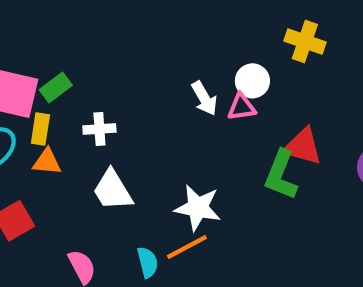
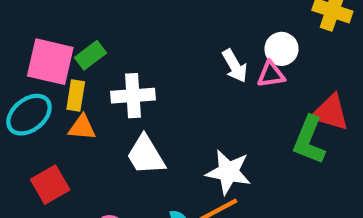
white cross: (99, 129) -> (133, 96), size x1.4

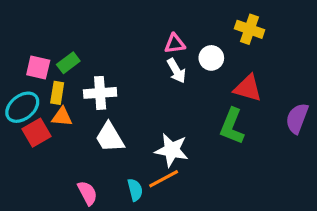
pink square: (50, 62) -> (38, 67), size x0.7
pink triangle: (271, 74) -> (175, 44), moved
red triangle: (330, 113) -> (248, 88), moved
red square: (50, 185) -> (37, 133), moved

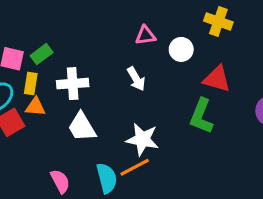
white arrow: (176, 71) -> (136, 79), moved
cyan semicircle: (135, 190) -> (107, 178), size x1.4

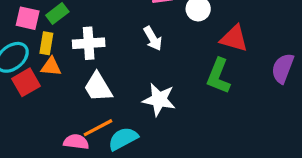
orange line: (135, 167) -> (98, 128), moved
cyan semicircle: (107, 178) -> (123, 139), turned -104
pink semicircle: (60, 181) -> (76, 142), turned -55

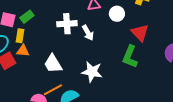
red triangle: (234, 39) -> (140, 33), turned 30
white cross: (89, 43) -> (67, 24), moved

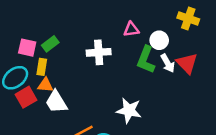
white arrow: (88, 33) -> (168, 63), moved
green L-shape: (130, 57) -> (146, 60), moved
white trapezoid: (53, 64) -> (56, 102), moved

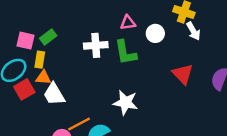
green L-shape: (146, 60) -> (126, 53), moved, turned -32
white arrow: (168, 63) -> (193, 31), moved
red triangle: (187, 63) -> (183, 74), moved

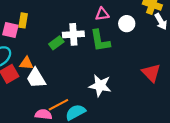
green rectangle: (48, 37) -> (56, 43), moved
yellow rectangle: (40, 60) -> (23, 20), moved
red triangle: (183, 74) -> (151, 73), moved

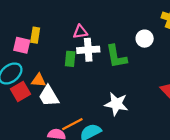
pink triangle: (102, 14) -> (80, 32), moved
green rectangle: (56, 43) -> (70, 59), turned -48

